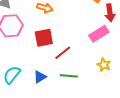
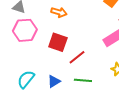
red square: (44, 38) -> (58, 42), turned 30

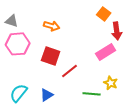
green line: (83, 80) -> (92, 94), moved

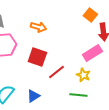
yellow star: (111, 83) -> (83, 75), moved

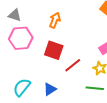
orange arrow: (38, 27) -> (55, 20), turned -84

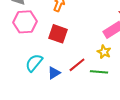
red line: (73, 65) -> (77, 65), moved
cyan semicircle: (22, 87) -> (34, 63), moved

